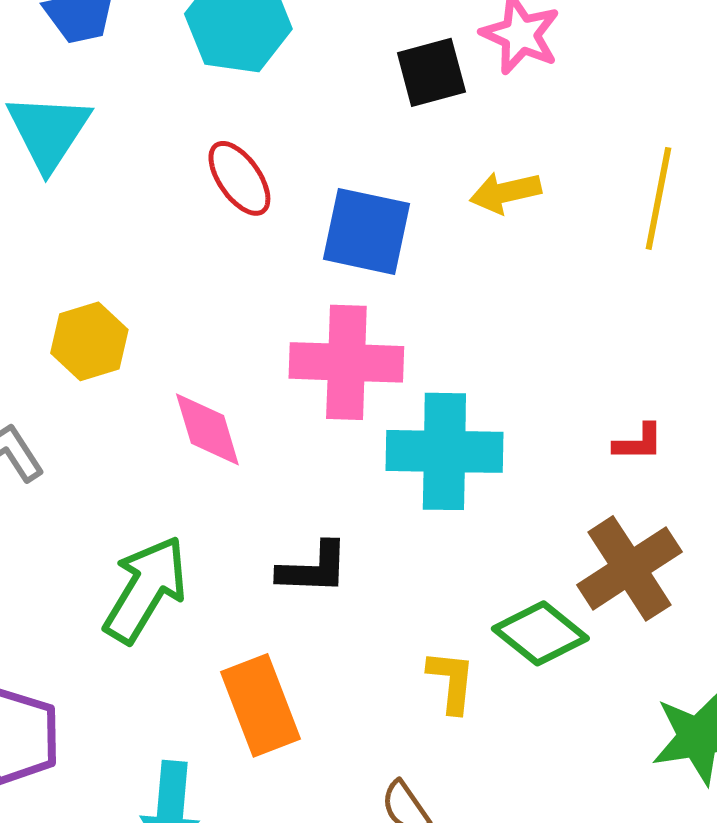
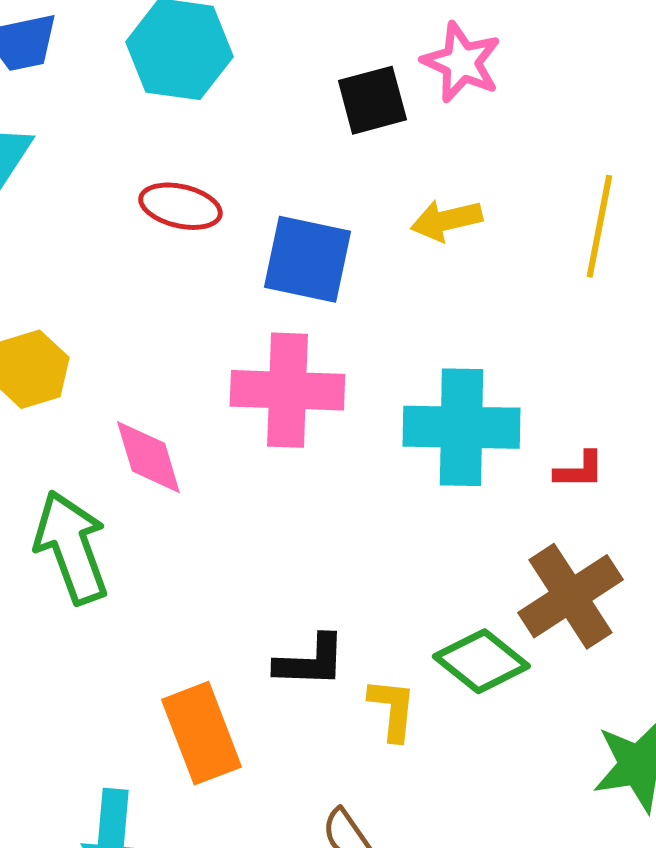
red ellipse: (239, 178) -> (180, 206), turned -42
cyan cross: (444, 451) -> (461, 427), moved
black L-shape: (313, 568) -> (310, 661), moved
green arrow: (145, 589) -> (71, 547), moved, turned -51

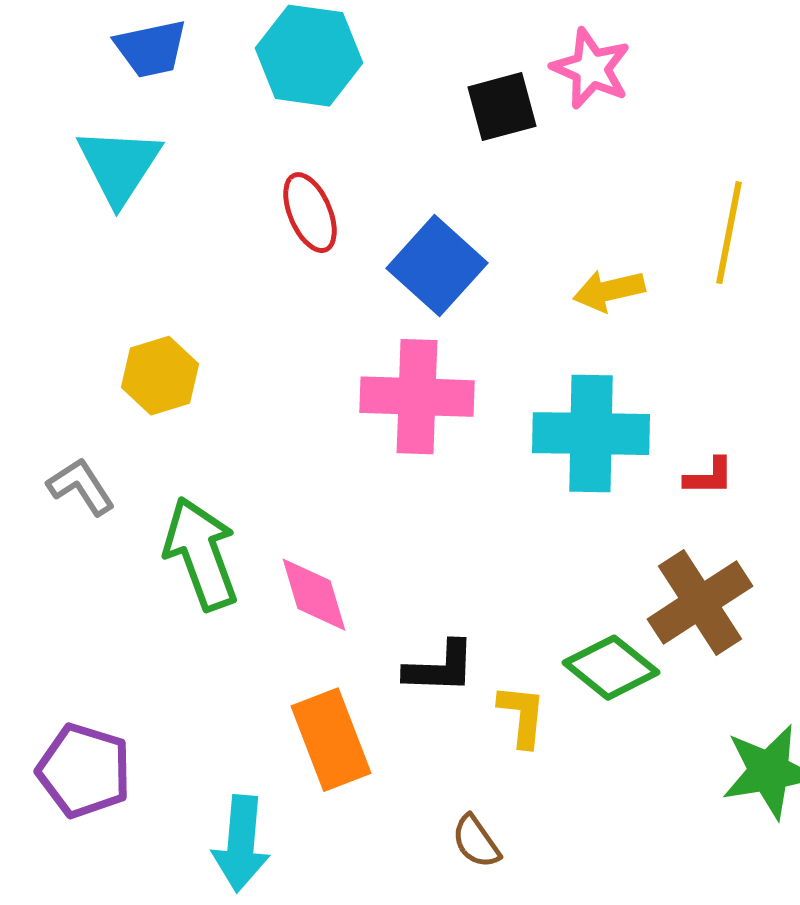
red ellipse: (180, 206) -> (310, 213), turned 54
yellow arrow: (446, 220) -> (609, 291), moved
blue square: (307, 259) -> (437, 266), turned 30
pink diamond: (148, 457) -> (314, 595), moved

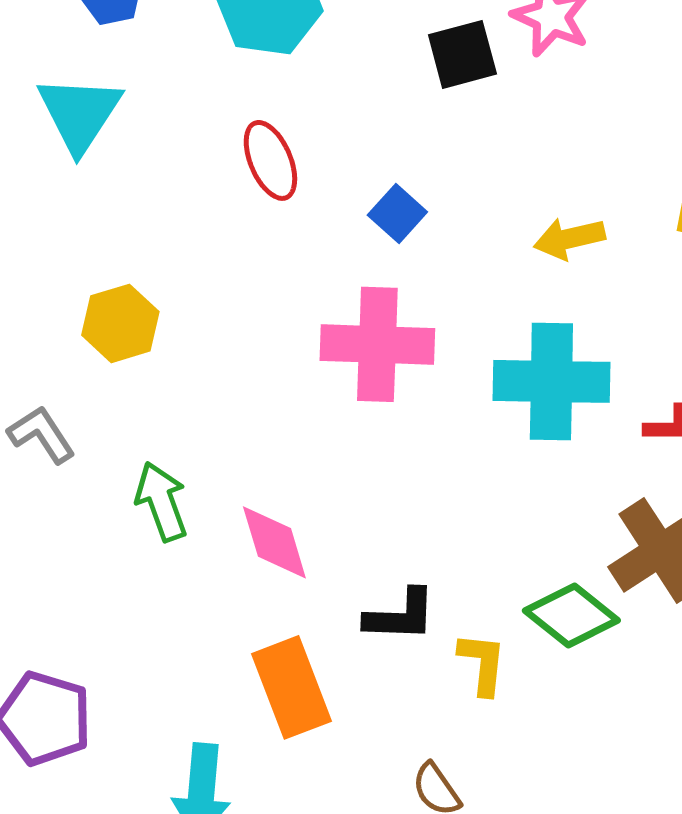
blue square: (437, 266) -> (397, 213), size x0.6
green arrow: (201, 554) -> (161, 501), size x0.7

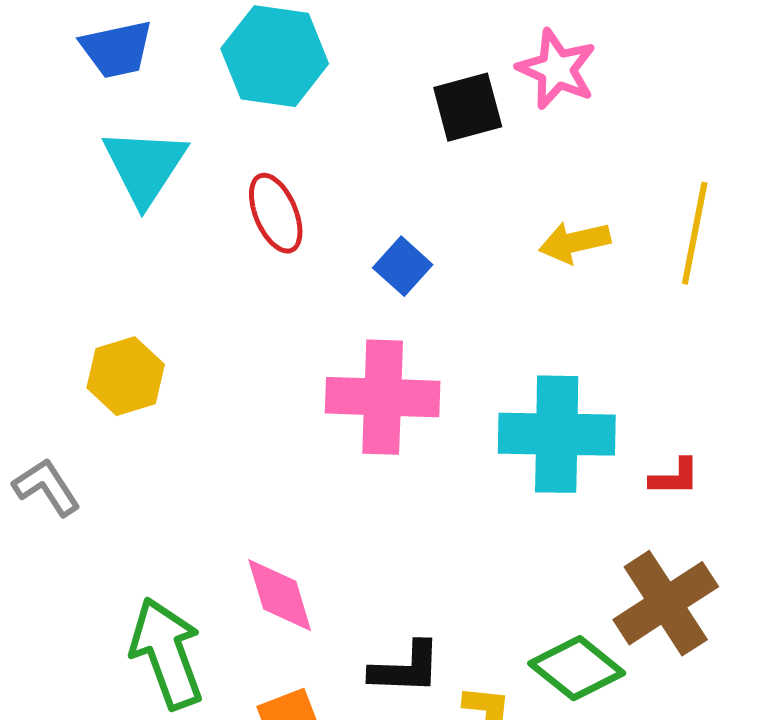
cyan triangle: (79, 113) -> (145, 166), moved
yellow arrow: (569, 238) -> (575, 242), moved
green arrow: (161, 501) -> (167, 653), moved, size x1.4

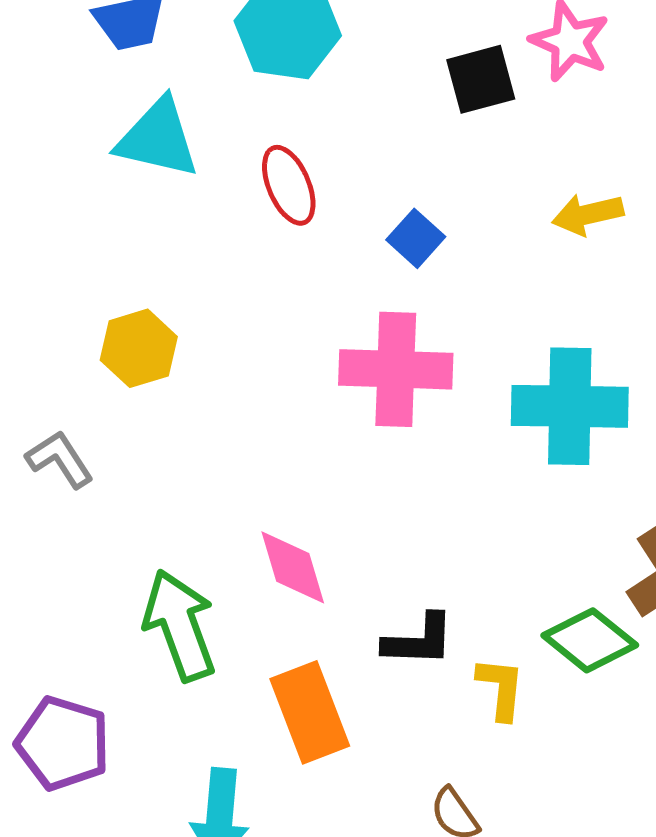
cyan triangle: (145, 166) -> (158, 138), turned -50

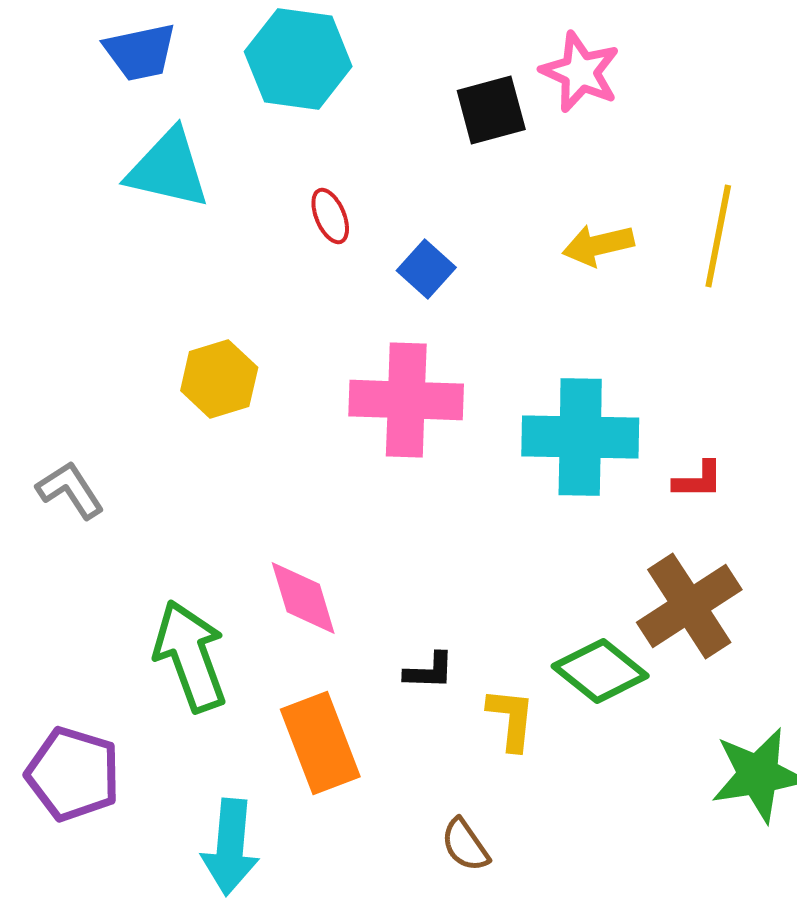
red ellipse: (289, 185) -> (330, 216), moved, size x0.7
yellow hexagon: (139, 348) -> (219, 379), moved
black L-shape: (419, 640) -> (429, 671), size x0.7

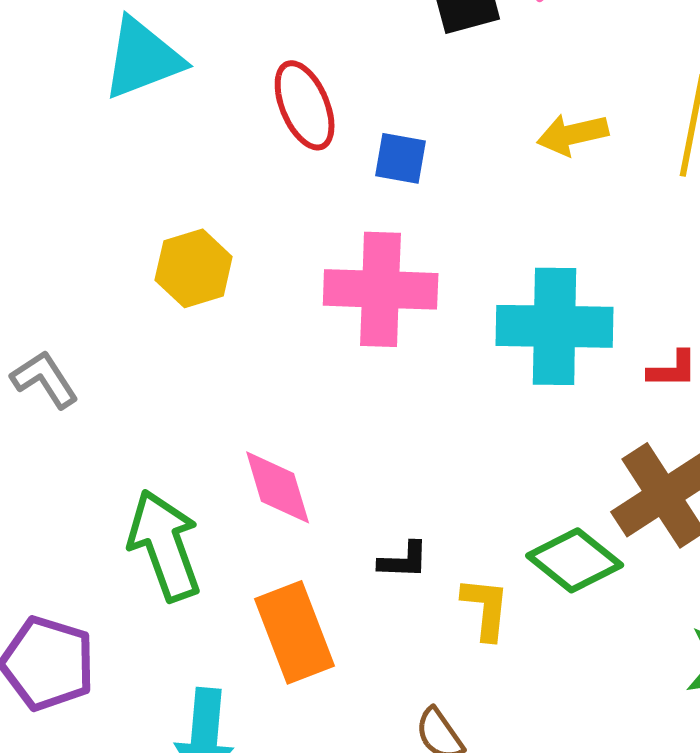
cyan triangle: (168, 169) -> (143, 58), turned -34
red ellipse: (330, 216) -> (305, 105), size x1.6
blue square: (426, 269) -> (401, 158), turned -32

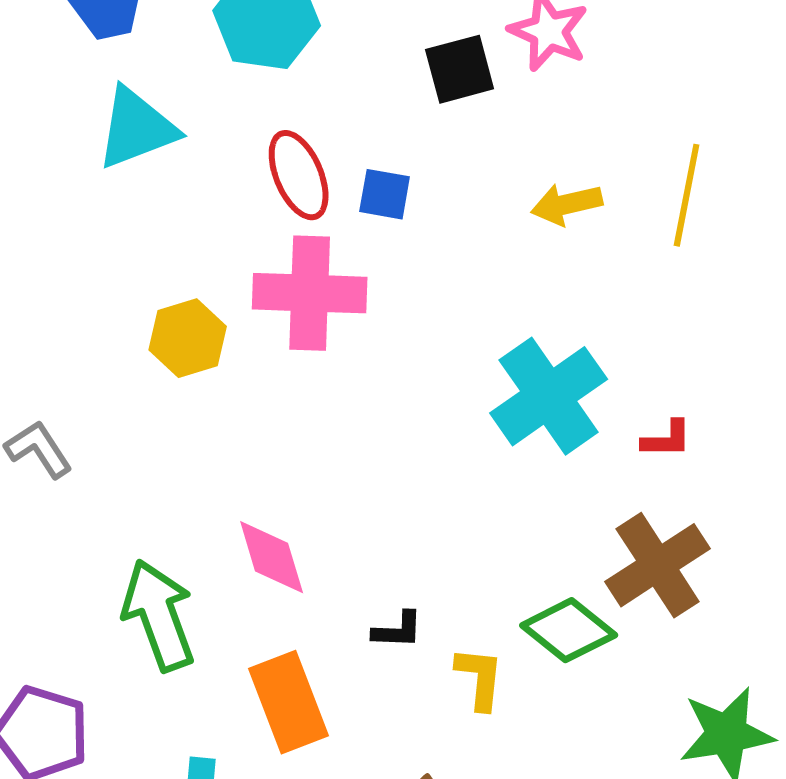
blue square: (401, 158) -> (385, 194), moved
pink cross: (381, 289) -> (310, 293), moved
cyan cross: (555, 326) -> (549, 396), turned -36

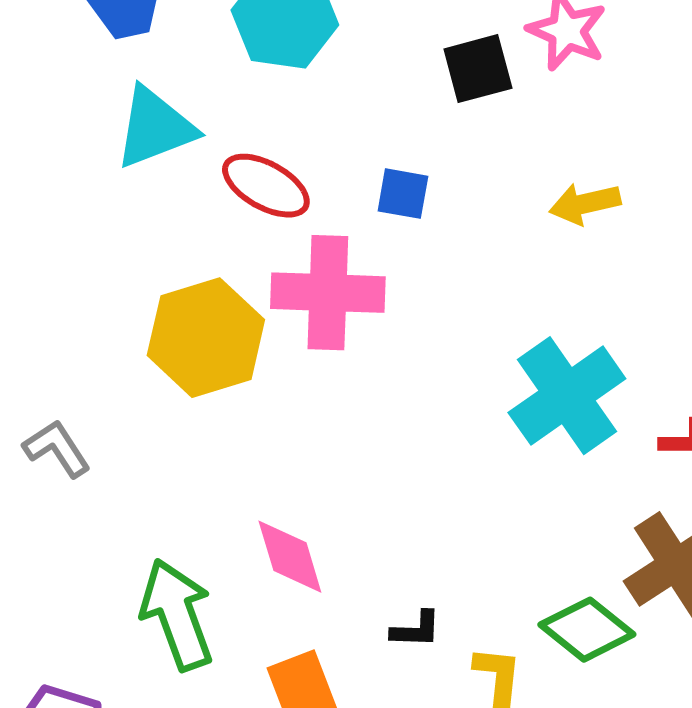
red ellipse: (299, 175) -> (266, 186), moved, turned -38
yellow hexagon: (188, 338) -> (206, 338), size x1.5

